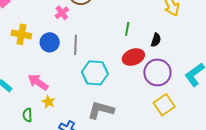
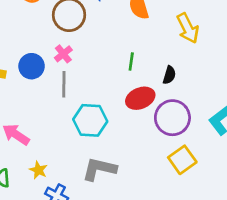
pink cross: (62, 13) -> (63, 54), moved
blue circle: (50, 42) -> (32, 66), moved
yellow star: (48, 102) -> (38, 170), moved

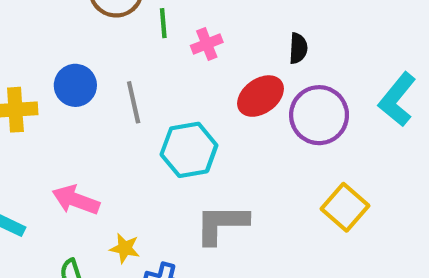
pink cross: (63, 54) -> (207, 44), moved, turned 30
green line: (131, 62) -> (163, 23), moved
yellow square: (182, 160) -> (345, 207), moved

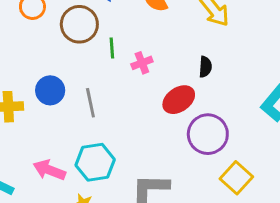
purple circle: (319, 115) -> (208, 134), moved
cyan hexagon: (189, 150) -> (95, 162), moved

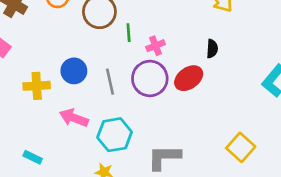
purple circle: (208, 134) -> (150, 78), moved
pink arrow: (49, 170) -> (74, 118), moved

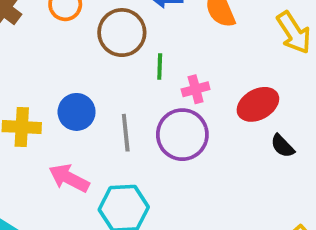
black semicircle: (212, 49) -> (282, 146), moved, turned 126
red ellipse: (189, 78) -> (258, 104), moved

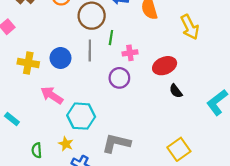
gray line: (126, 133) -> (90, 50), moved
purple circle: (182, 135) -> (119, 78), size x0.7

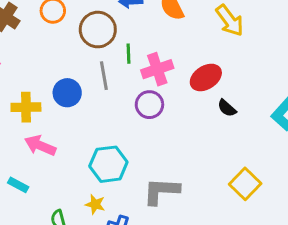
pink cross: (130, 53) -> (157, 69), size x1.5
pink arrow: (52, 95) -> (40, 146), moved

